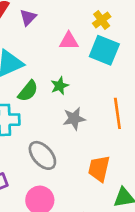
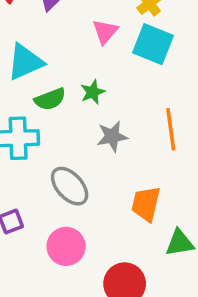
pink triangle: (69, 41) -> (105, 32), turned -48
green semicircle: (28, 91) -> (50, 99), turned 30

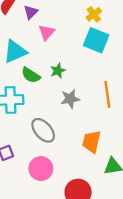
pink triangle: (105, 32) -> (47, 32), moved
green semicircle: (50, 99) -> (31, 75), turned 54

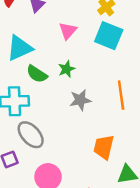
pink triangle: (47, 32) -> (68, 31), moved
gray ellipse: (43, 130) -> (31, 135), moved

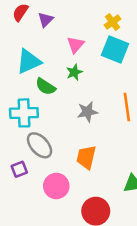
green star: (67, 69) -> (74, 72), moved
orange trapezoid: (104, 147) -> (86, 157), moved

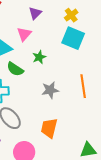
purple triangle: (45, 20) -> (35, 13), moved
pink triangle: (75, 45) -> (24, 34), moved

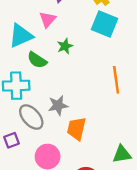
gray star: (50, 90) -> (58, 105), moved

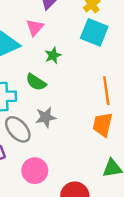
green semicircle: (37, 60) -> (36, 82), moved
orange trapezoid: (77, 129) -> (103, 125), moved

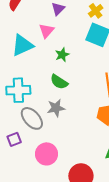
green semicircle: (36, 82) -> (59, 82), moved

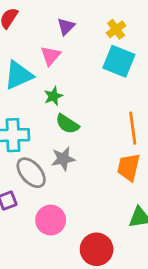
green star: (62, 55) -> (53, 96), moved

